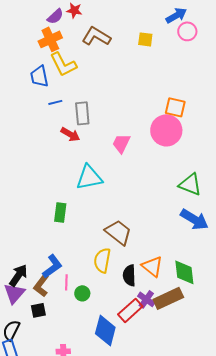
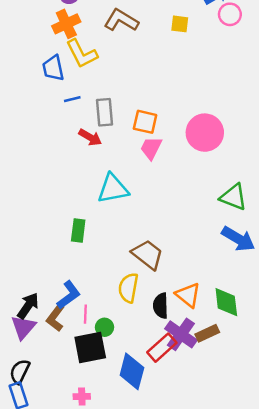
orange square: (175, 107) -> (145, 122), moved
brown rectangle: (168, 298) -> (207, 333), size x0.7
purple cross: (146, 299) -> (181, 334), size x1.5
black square: (38, 310) -> (90, 348), moved, size x1.8

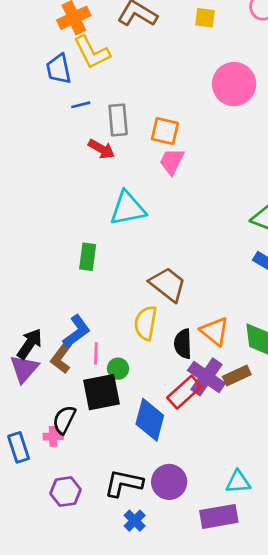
pink circle: (205, 133) -> (234, 84), moved
black semicircle: (20, 371) -> (64, 420), moved
pink cross: (82, 397) -> (53, 436), moved

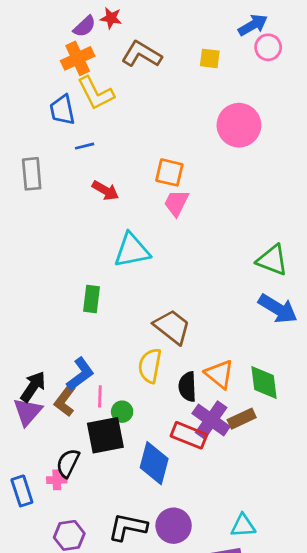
gray rectangle: (118, 120) -> (32, 174), moved
red rectangle: (184, 392) -> (189, 435), turned 64

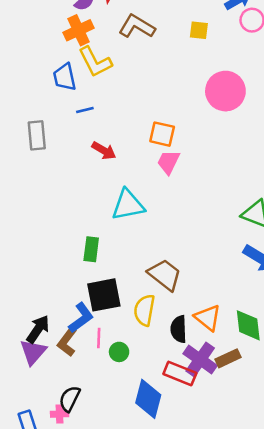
black square: (105, 435) -> (104, 295), moved

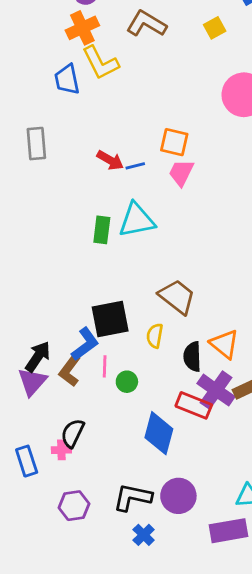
yellow square: (199, 30) -> (215, 28), turned -36
blue line: (85, 110) -> (135, 166), moved
green rectangle: (91, 249) -> (102, 230), moved
yellow semicircle: (144, 310) -> (155, 336), size x0.7

